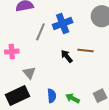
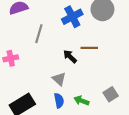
blue cross: (63, 24) -> (72, 17), moved
gray triangle: (29, 73) -> (59, 79), moved

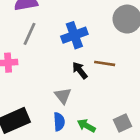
blue cross: (72, 17) -> (74, 35), moved
gray line: (39, 34) -> (30, 34), moved

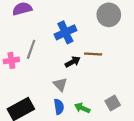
gray line: (30, 34) -> (31, 49), moved
black arrow: (80, 70) -> (73, 62), turned 104

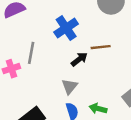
gray triangle: (60, 84) -> (70, 86), turned 32

